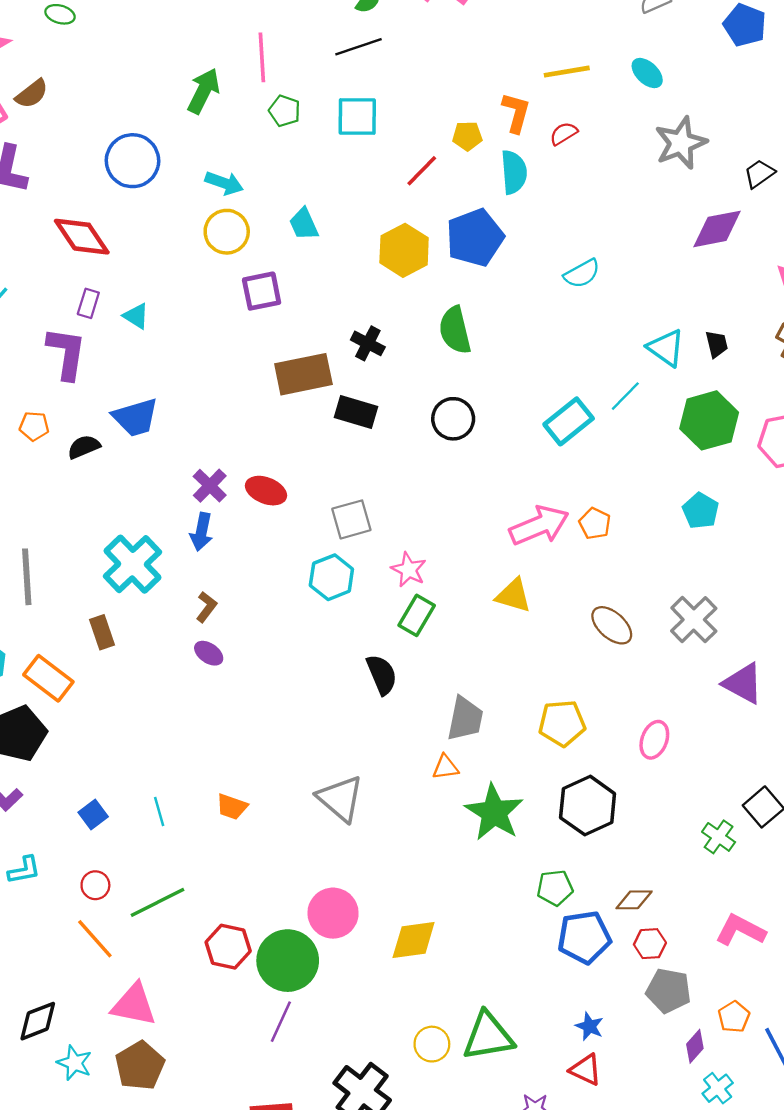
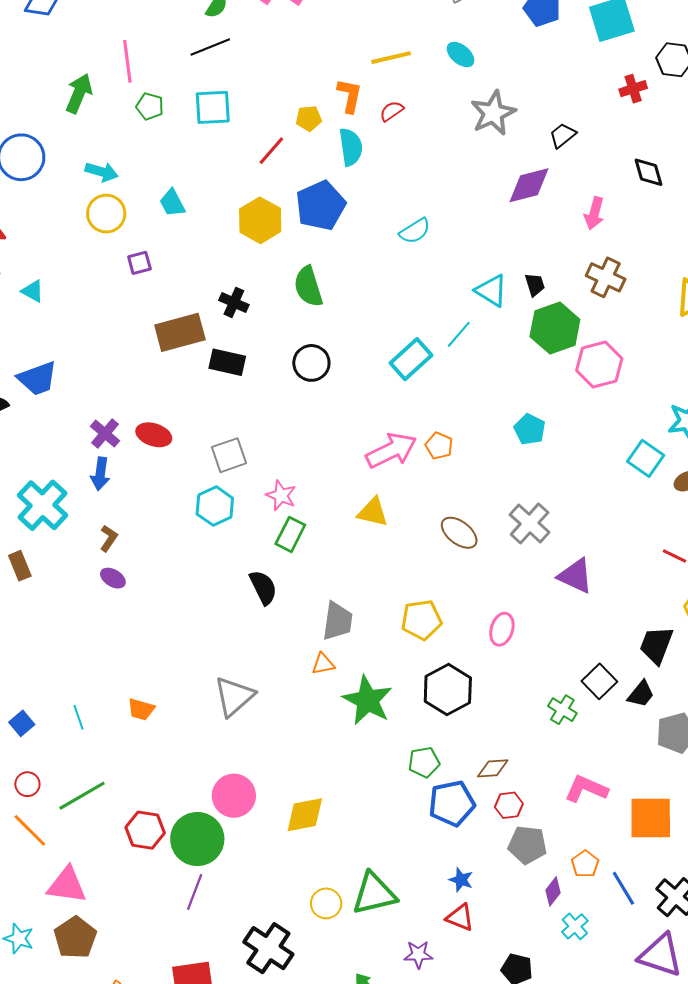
purple square: (262, 291) -> (139, 263), size x0.7
green hexagon: (709, 420) -> (555, 328), moved
gray triangle: (340, 798) -> (234, 696), turned 42

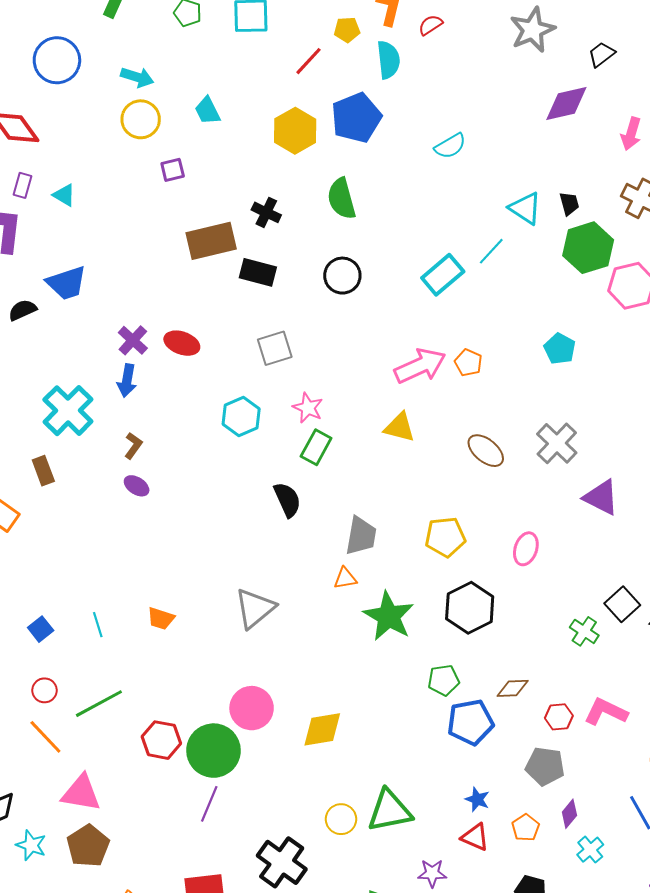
gray square: (229, 455) -> (275, 348), moved
red hexagon: (509, 805) -> (559, 717), moved
orange pentagon: (585, 864) -> (526, 828), moved

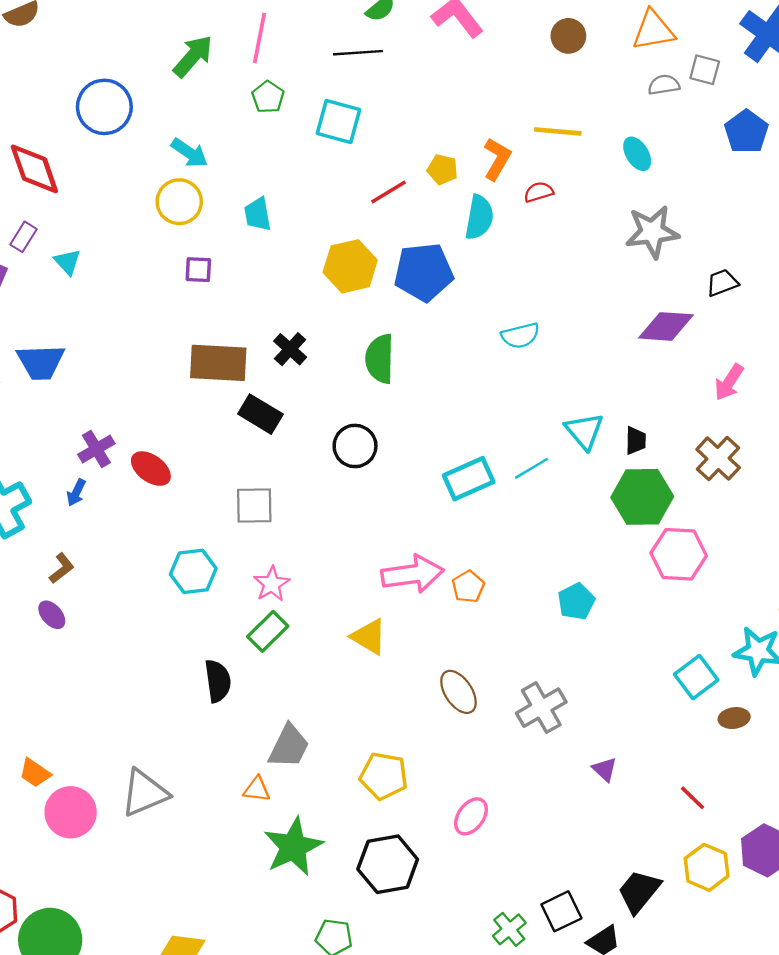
blue arrow: (127, 381) -> (76, 493), size x0.7
purple triangle: (601, 497) -> (605, 769), moved, size x0.6
pink circle: (252, 708) -> (71, 812), moved

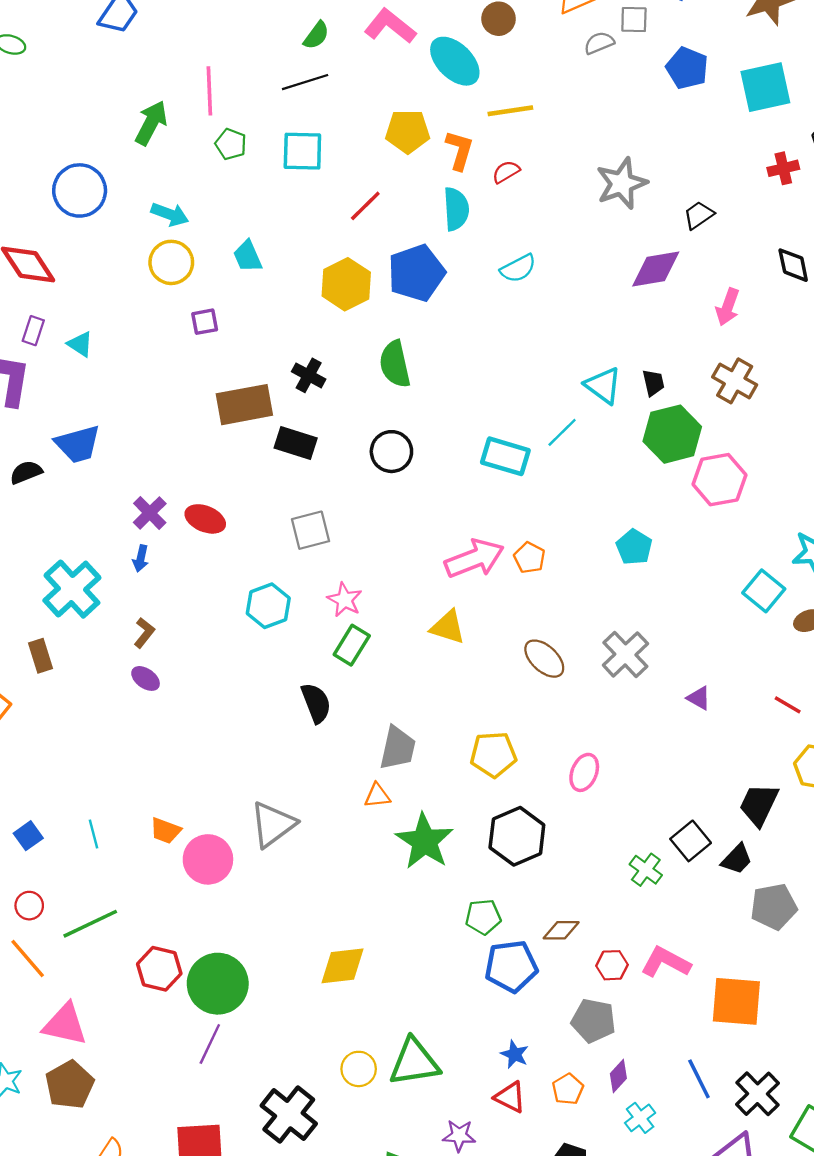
cyan ellipse: (637, 154) -> (455, 61), moved, size x1.6
yellow pentagon: (443, 169) -> (408, 131), moved, size x1.5
cyan semicircle: (520, 336) -> (518, 268), moved
cyan rectangle: (469, 479) -> (505, 456), turned 54

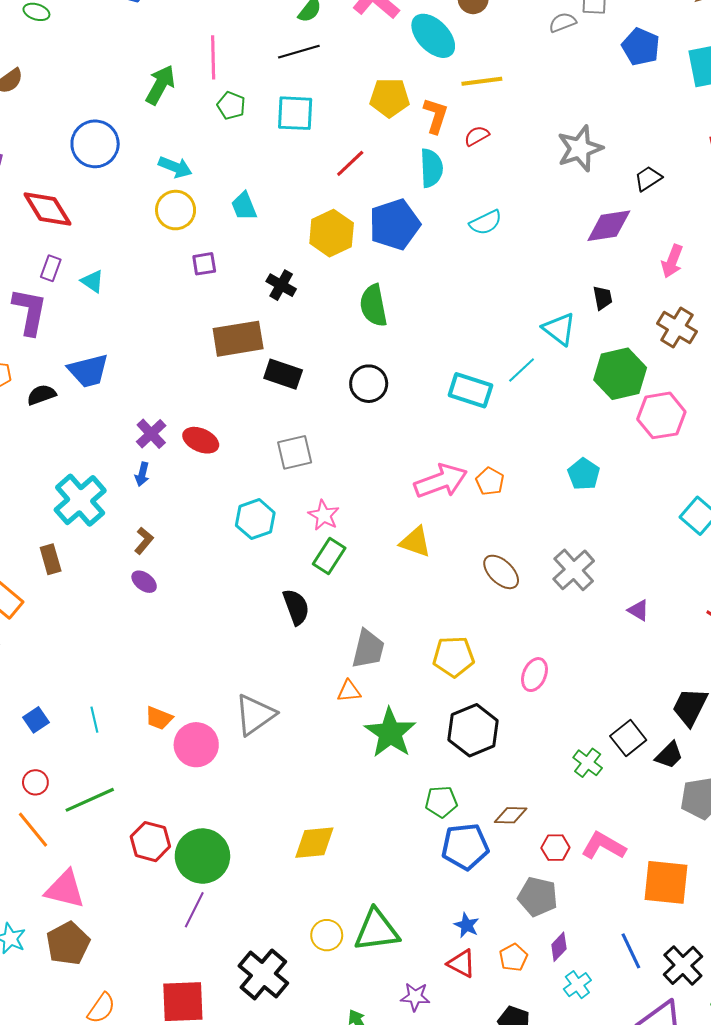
black cross: (309, 375) -> (281, 285), moved
black trapezoid: (653, 383) -> (603, 298), moved

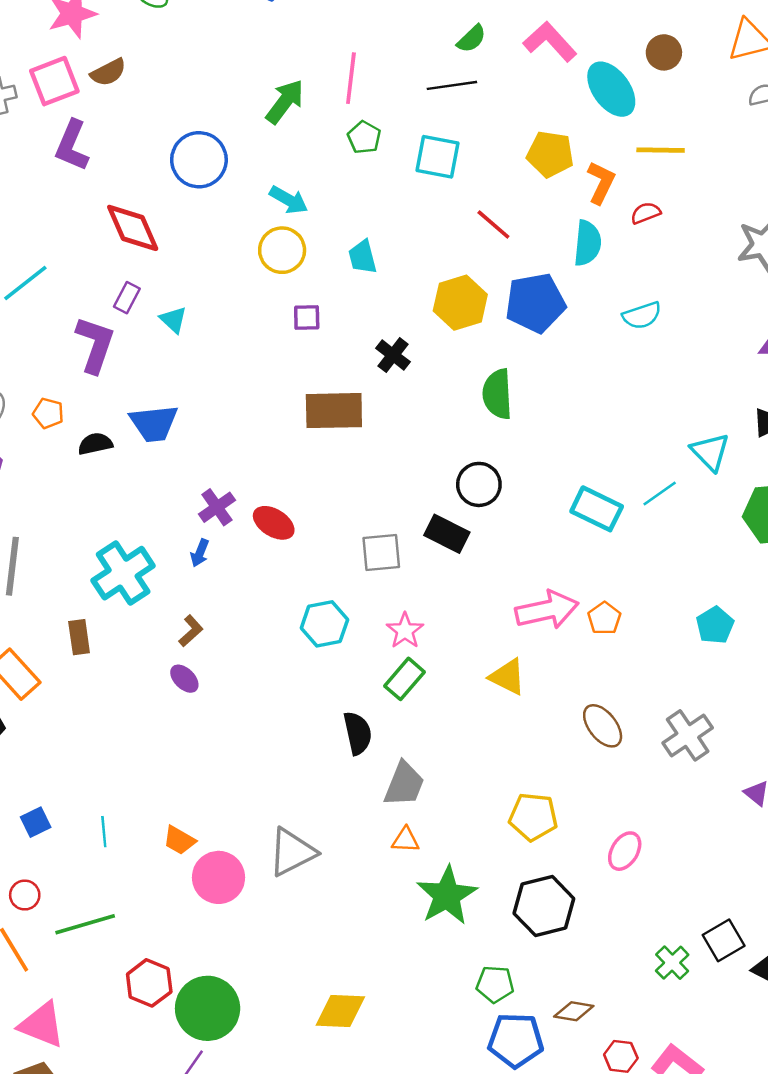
red line: (350, 163) -> (493, 224), turned 76
black rectangle: (283, 374) -> (447, 534), moved
gray trapezoid: (368, 649) -> (404, 784), moved

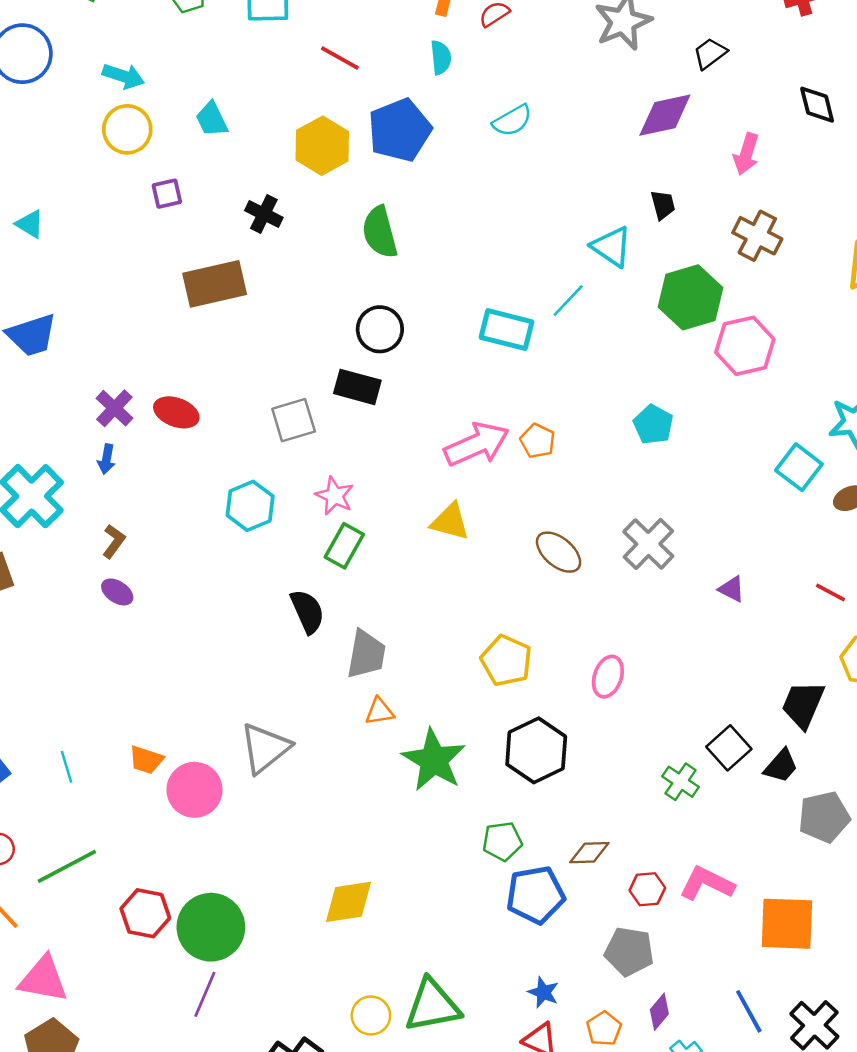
cyan semicircle: (587, 243) -> (441, 57), size x0.7
yellow pentagon: (533, 817) -> (506, 661), turned 30

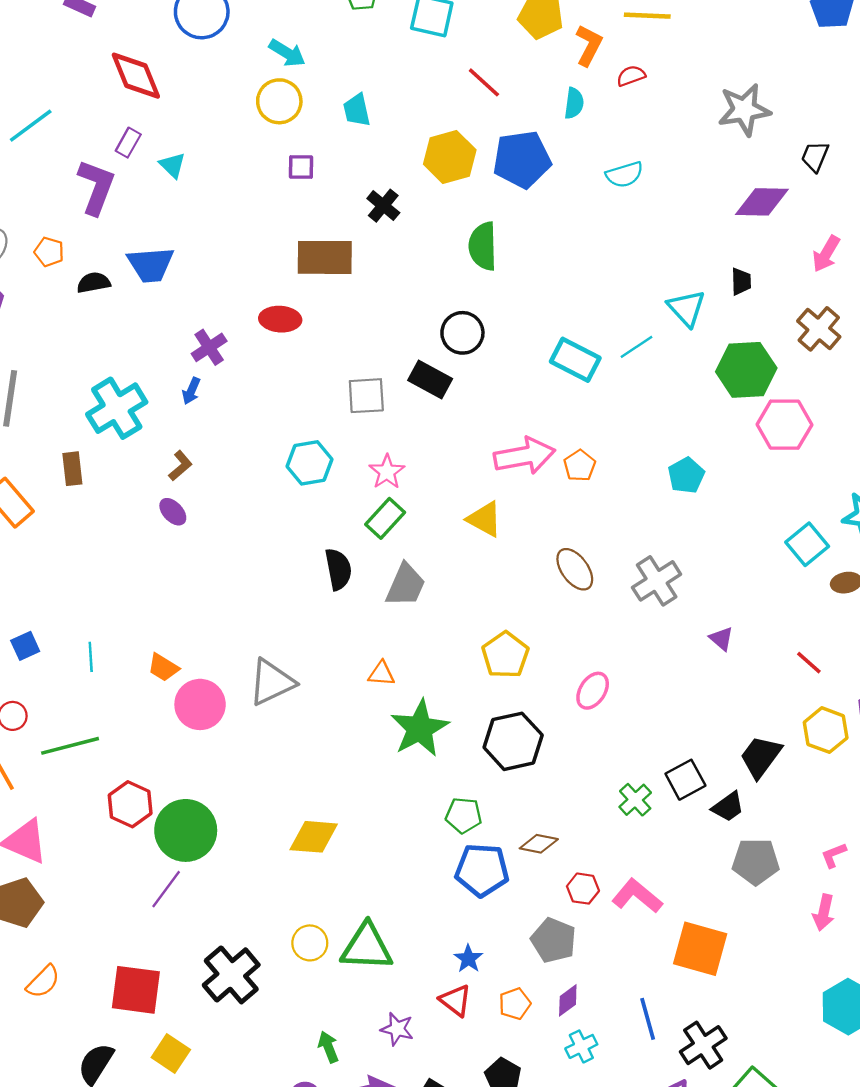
black trapezoid: (710, 53) -> (815, 156), turned -44
red ellipse: (176, 412) -> (280, 319), moved, turned -30
gray trapezoid: (366, 654) -> (406, 585), moved

